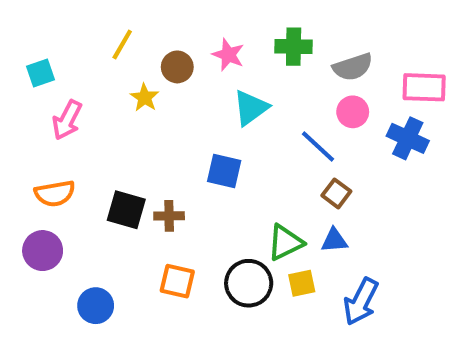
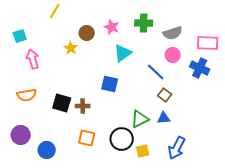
yellow line: (122, 45) -> (55, 11), moved
pink arrow: (67, 120) -> (33, 59), turned 138
purple circle: (43, 251) -> (21, 135), moved
yellow square: (302, 283) -> (143, 151), moved

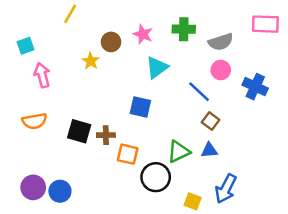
pink rectangle: (208, 43) -> (265, 24), moved
purple circle: (21, 135) -> (33, 187), moved
orange square: (87, 138) -> (128, 154), moved
yellow square: (143, 151) -> (193, 201), moved, turned 32

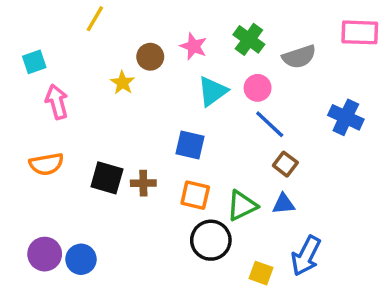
green cross: (184, 29) -> (249, 39), turned 35
pink circle: (221, 70) -> (258, 88), moved
orange square: (128, 154) -> (195, 195), moved

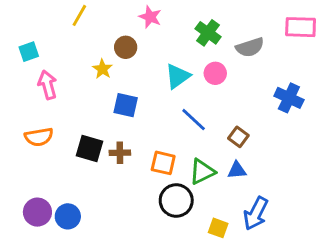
pink star: (194, 46) -> (150, 17), moved
blue line: (270, 124) -> (194, 120), moved
blue square: (190, 145) -> (126, 105), moved

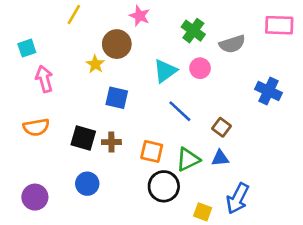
brown circle: (126, 47) -> (117, 44), size x1.4
blue circle: (68, 216) -> (87, 184), moved

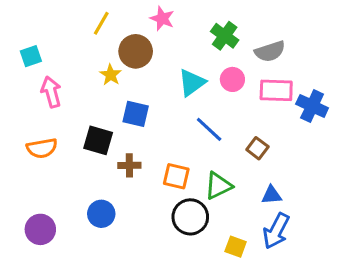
yellow line: (74, 14) -> (101, 23), moved
pink rectangle: (279, 25) -> (276, 90), moved
black square: (83, 138) -> (98, 140), moved
blue triangle: (220, 158) -> (271, 195), moved

